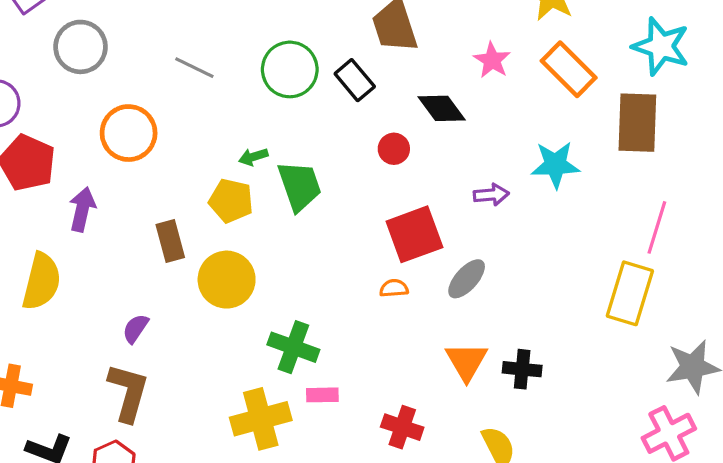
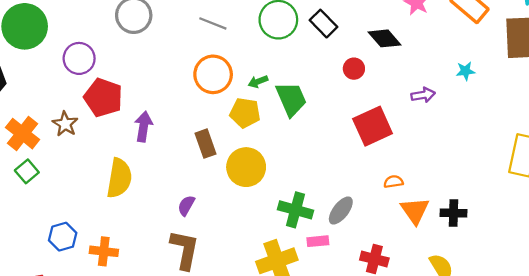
orange circle: (129, 133) -> (213, 74), moved
cyan star: (555, 165) -> (466, 71), size x0.6
gray ellipse: (467, 279) -> (341, 211), moved
orange semicircle: (394, 288) -> (393, 182), moved

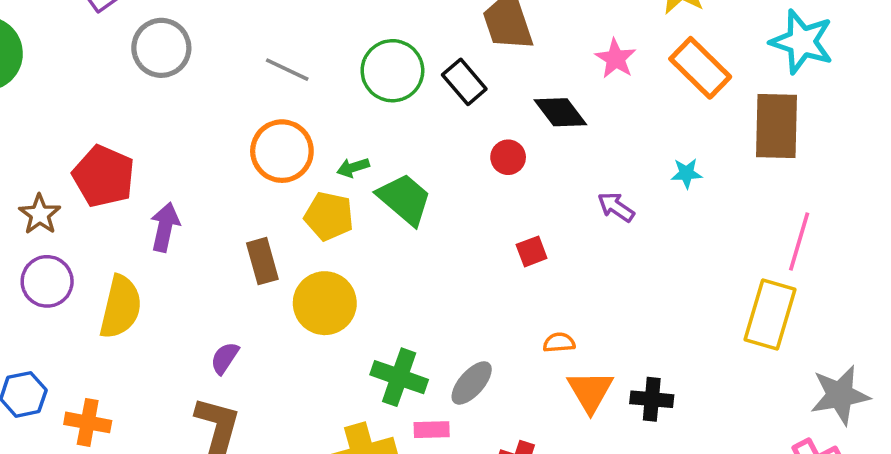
purple circle: (79, 58) -> (47, 281), moved
purple arrow: (423, 95) -> (616, 207), turned -140
green trapezoid: (291, 99) -> (404, 199), turned -30
red square: (373, 126) -> (532, 251), size x0.5

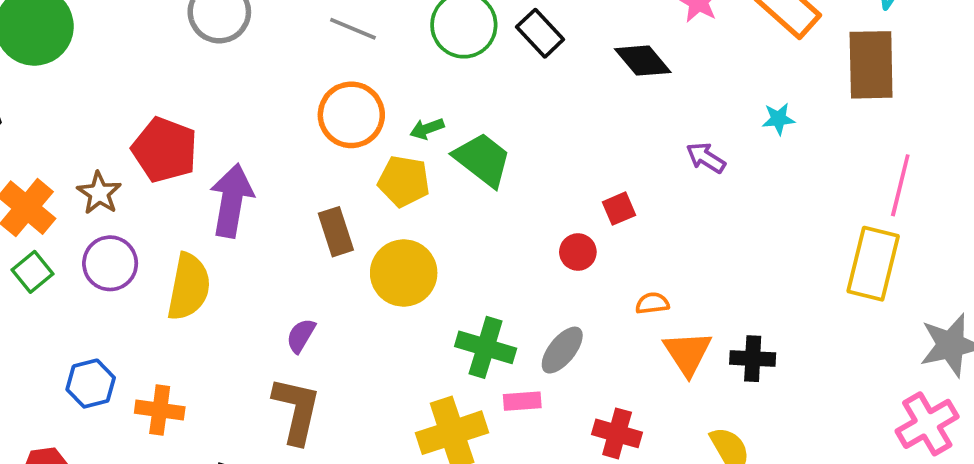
red circle: (508, 157) -> (578, 252), moved
purple arrow: (165, 227) -> (232, 200), size x1.4

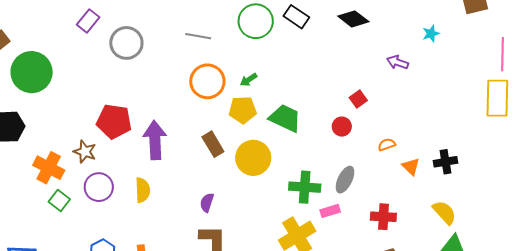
green trapezoid: (483, 160) -> (285, 118), moved
yellow semicircle: (189, 287) -> (143, 190), size x0.7
orange triangle: (688, 353) -> (411, 167), size x0.7

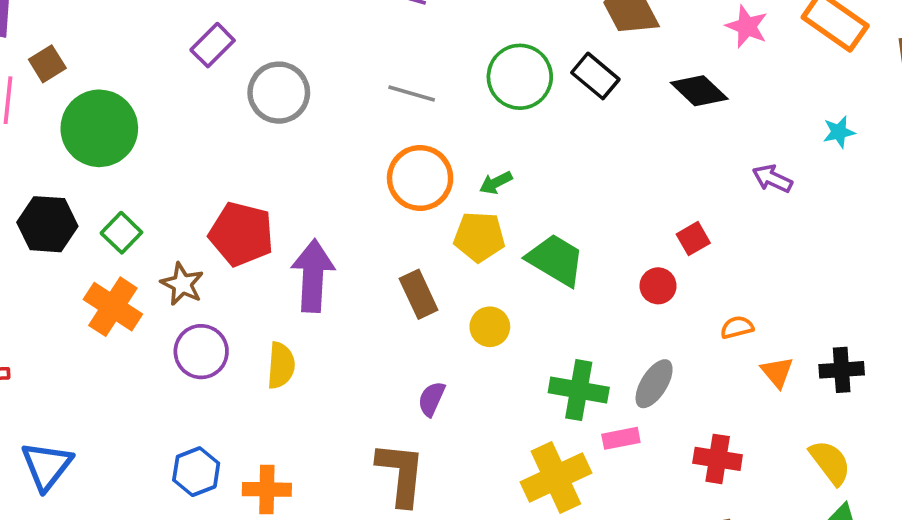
yellow circle: (253, 158) -> (490, 327), size x0.6
green square: (59, 201) -> (121, 233), moved
purple semicircle: (207, 203) -> (431, 399), moved

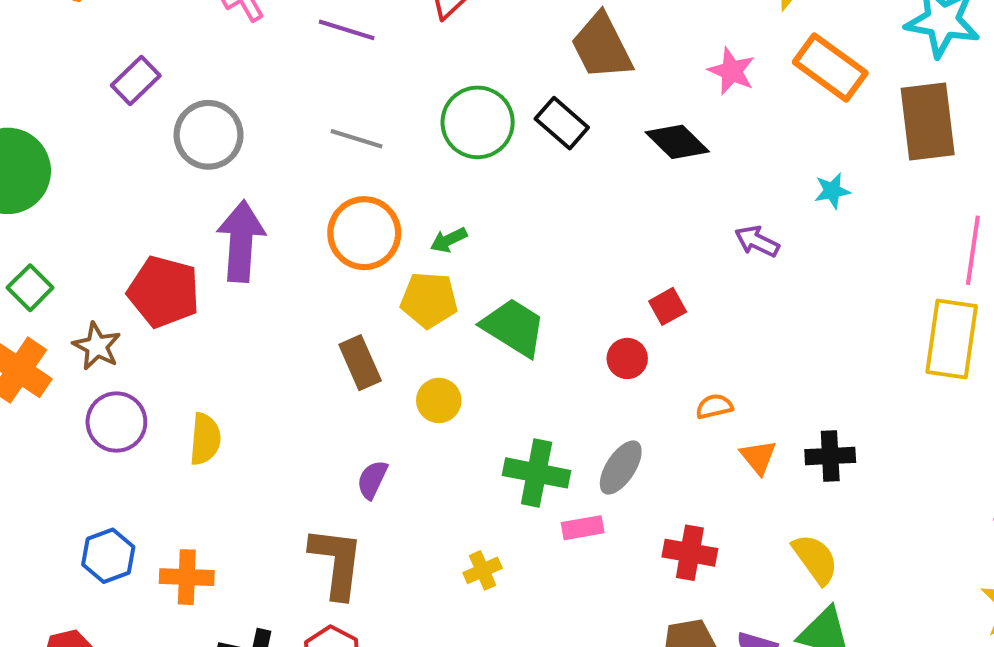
purple arrow: (313, 276) -> (241, 241), moved
yellow cross: (556, 478) -> (483, 570), moved, size x0.5

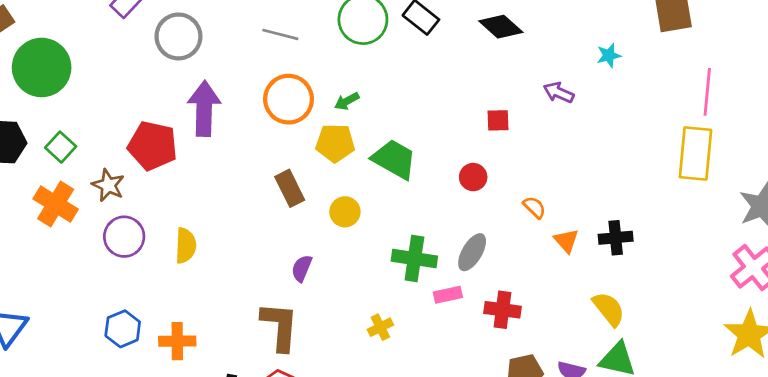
red square: (668, 306) -> (498, 120), moved, turned 30
orange semicircle: (714, 406) -> (534, 207), turned 60
red cross: (690, 553) -> (503, 310), moved

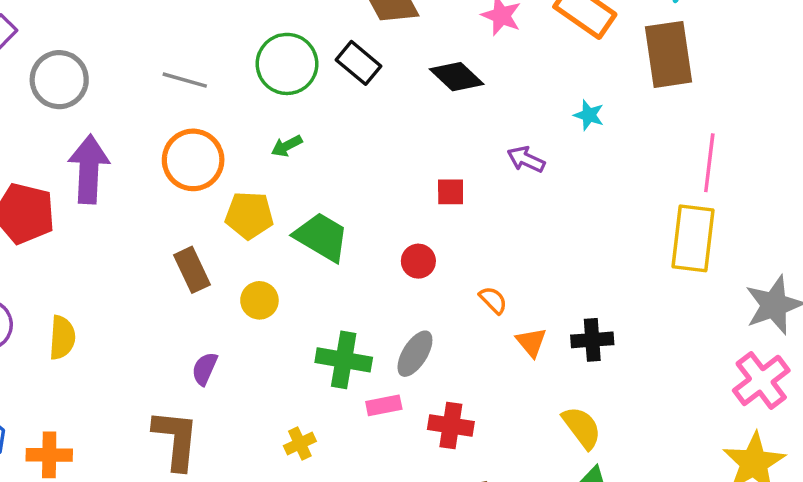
cyan star: (609, 55) -> (589, 115), turned 30
green arrow: (347, 101) -> (287, 146), moved

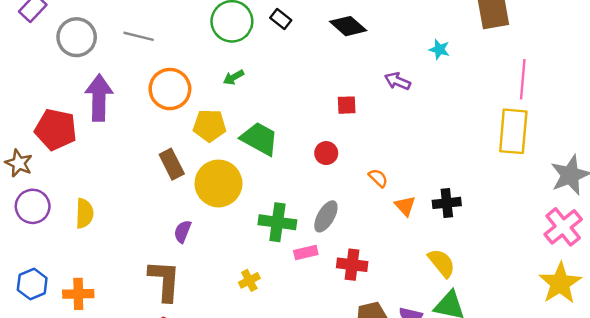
black rectangle: (358, 63) -> (281, 19), size x0.7
gray line: (185, 80) -> (139, 36), moved
yellow circle: (259, 300) -> (218, 183), size x1.8

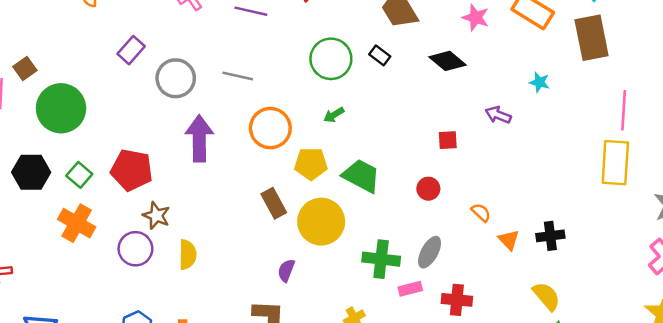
red pentagon: (56, 129) -> (132, 170), moved
brown star: (19, 163) -> (156, 216), moved

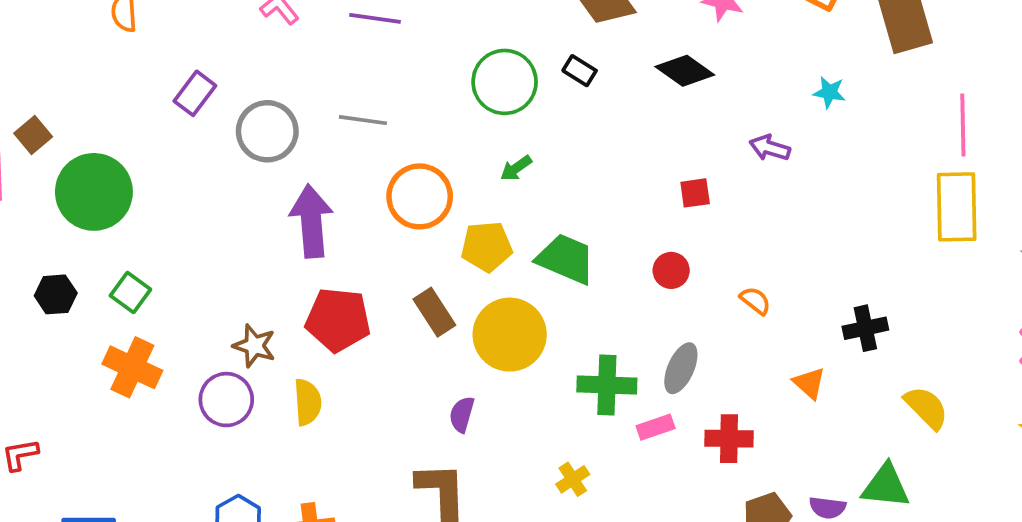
red pentagon: (132, 170) -> (338, 320), moved
black hexagon: (31, 172) -> (56, 294), size x0.7
orange triangle: (509, 240) -> (809, 383), moved
yellow semicircle: (546, 296) -> (926, 408), moved

